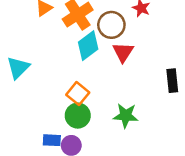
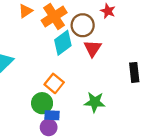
green circle: (78, 116) -> (42, 103), moved
blue rectangle: (52, 140) -> (52, 115), moved

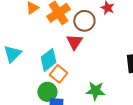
cyan diamond: (63, 43) -> (48, 60), moved
red triangle: (93, 48) -> (74, 42), moved

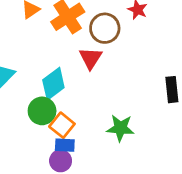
orange square: (58, 74) -> (62, 125), moved
green circle: (47, 92) -> (42, 111), moved

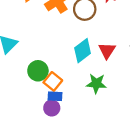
red triangle: (91, 58) -> (107, 51), moved
cyan diamond: (53, 84) -> (83, 51), moved

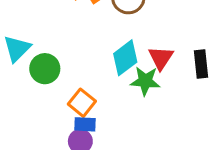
green circle: (38, 71) -> (45, 69), moved
green star: (96, 84) -> (145, 81), moved

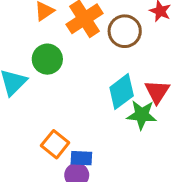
green circle: (45, 69) -> (47, 59), moved
orange square: (82, 103) -> (55, 144), moved

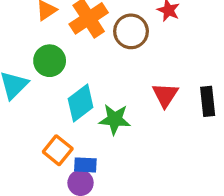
cyan diamond: (122, 92) -> (81, 103), moved
green star: (142, 115) -> (115, 119), moved

